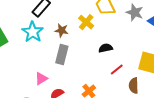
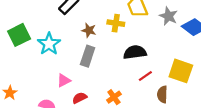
yellow cross: (86, 22) -> (116, 23), turned -35
cyan star: (33, 32) -> (49, 44), moved
black semicircle: (106, 48) -> (135, 52), size x1.5

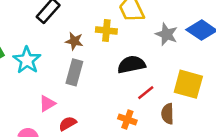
gray star: (168, 16) -> (167, 34), moved
orange cross: (114, 97) -> (127, 120), moved, turned -32

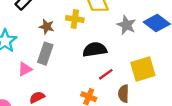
yellow square: (188, 84) -> (143, 69), turned -35
pink triangle: (47, 104) -> (25, 69), moved

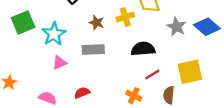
yellow cross: (75, 19) -> (125, 17), turned -30
gray rectangle: (45, 54) -> (93, 50), turned 65
pink triangle: (25, 69) -> (59, 63), moved

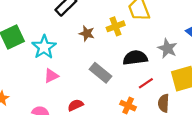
gray star: (176, 27) -> (167, 48), moved
gray rectangle: (93, 50) -> (100, 73), moved, turned 45

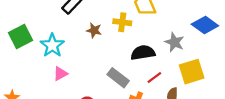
yellow cross: (116, 26) -> (122, 22), turned 30
gray rectangle: (100, 73) -> (118, 78), moved

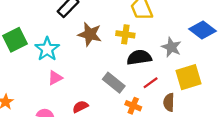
yellow cross: (122, 22) -> (125, 34), moved
brown star: (94, 30) -> (90, 34), size x1.5

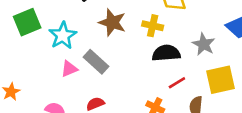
gray rectangle: (114, 83) -> (96, 62), moved

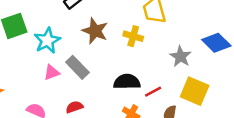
black semicircle: (166, 53) -> (127, 82), moved
yellow square: (220, 80) -> (195, 91), turned 32

